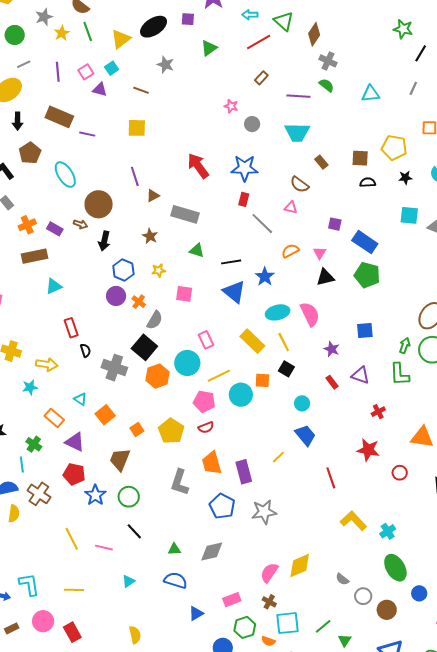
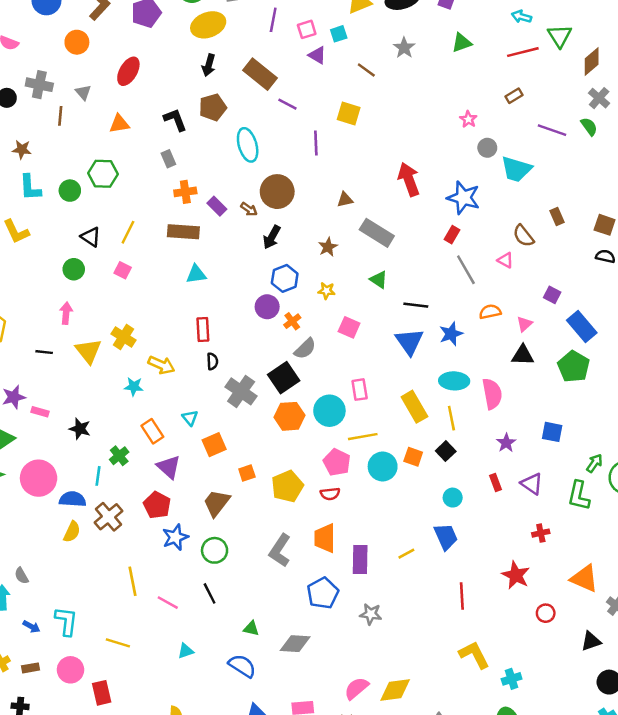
cyan trapezoid: (297, 132) -> (516, 169), moved
purple line: (135, 176) -> (316, 143), moved
gray star: (264, 512) -> (371, 614), size x0.7

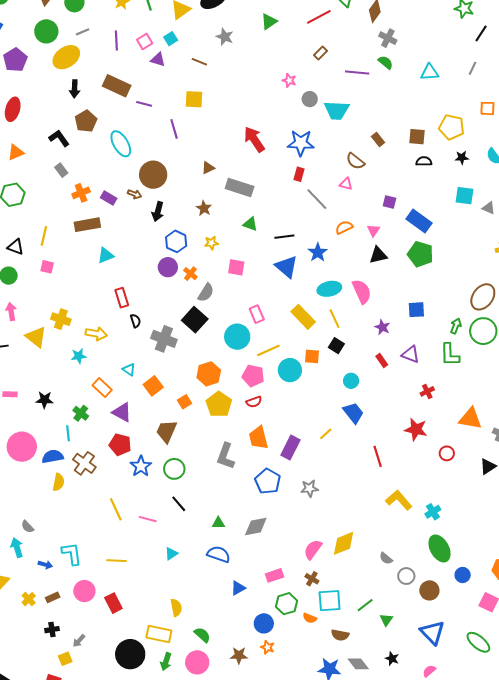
orange hexagon: (290, 416) -> (209, 374), moved
purple rectangle: (360, 559) -> (290, 448), turned 40

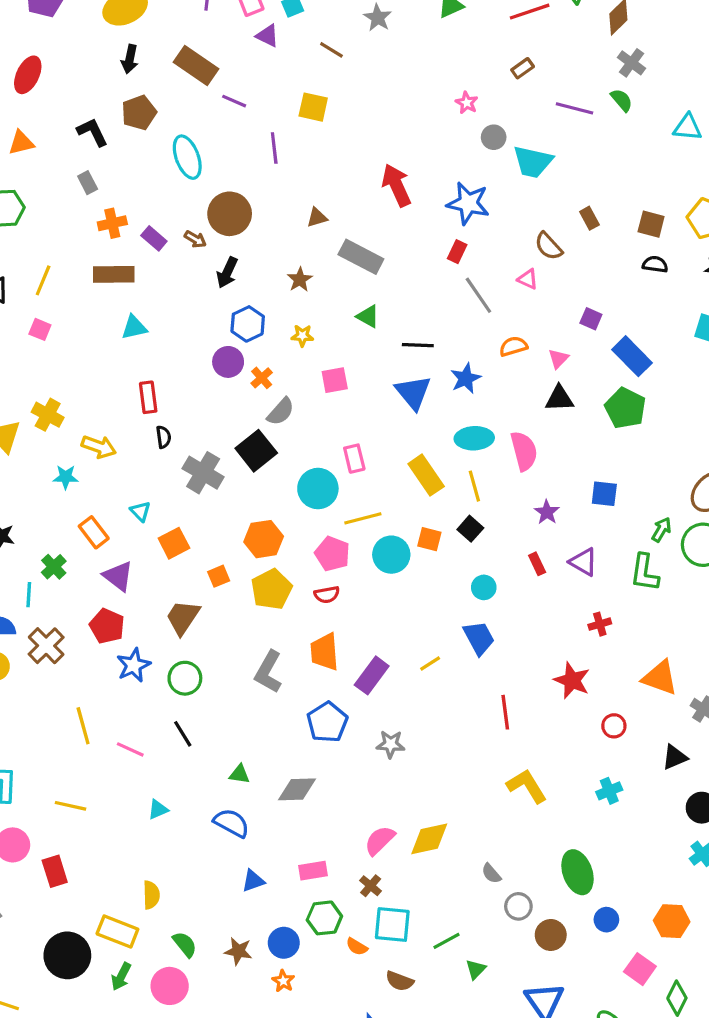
pink square: (236, 267) -> (335, 380), turned -30
cyan cross: (433, 512) -> (609, 791), moved
brown star: (239, 655) -> (238, 951), moved

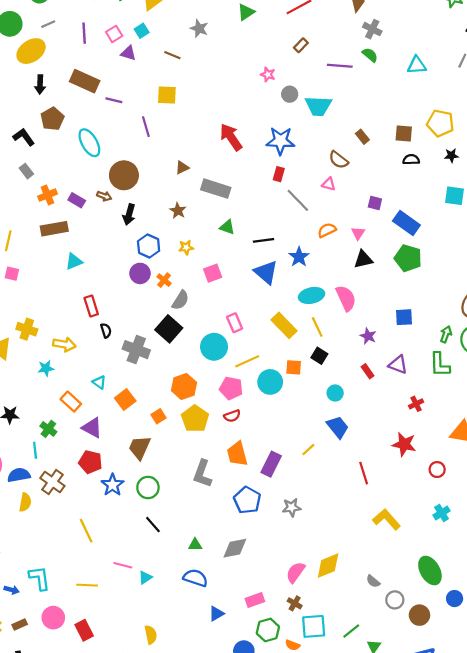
pink line: (130, 749) -> (123, 565), moved

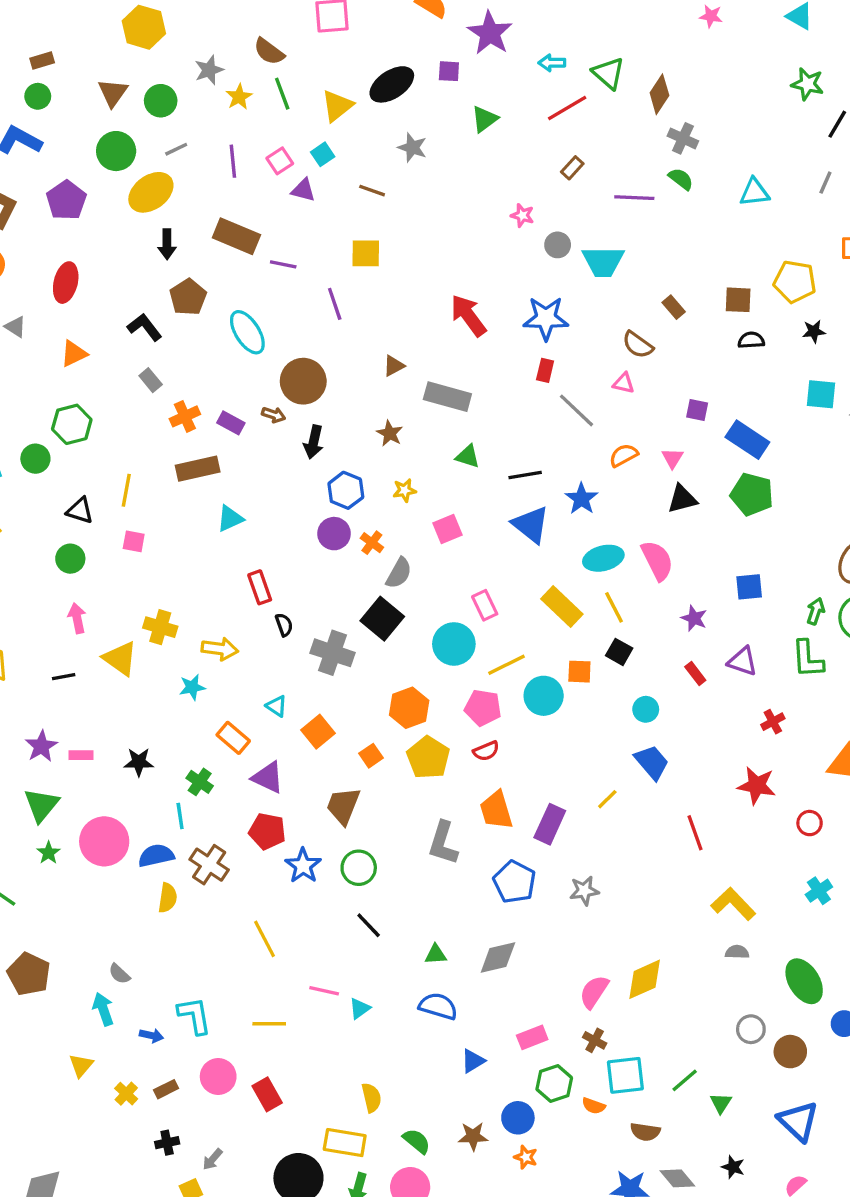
gray semicircle: (373, 581) -> (737, 952), moved, turned 144

